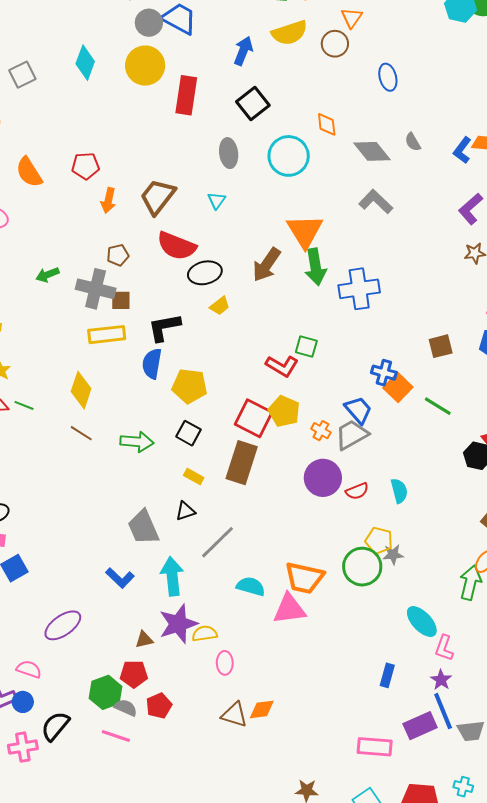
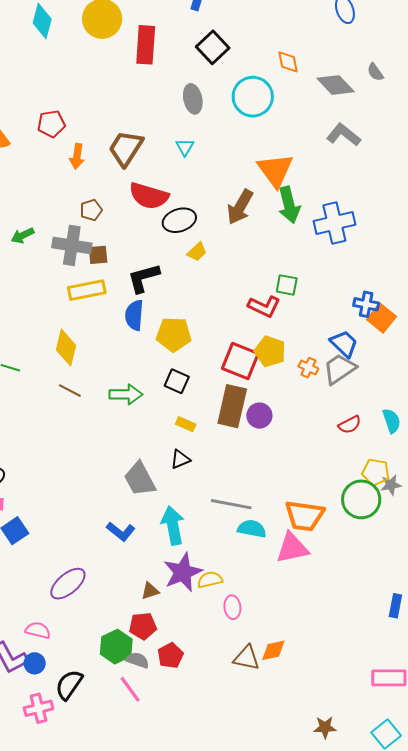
purple circle: (323, 478) -> (259, 416), moved, size x0.7
gray line: (218, 542) -> (231, 504), moved, turned 60
pink line: (116, 736) -> (130, 689), turned 40

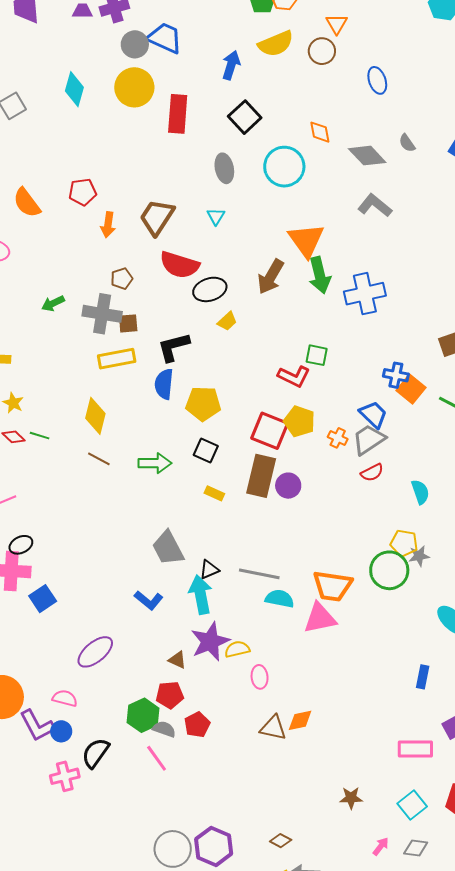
red semicircle: (350, 425) -> (372, 473), moved
black triangle: (180, 459) -> (209, 570), moved
brown triangle: (150, 591) -> (177, 660), turned 42

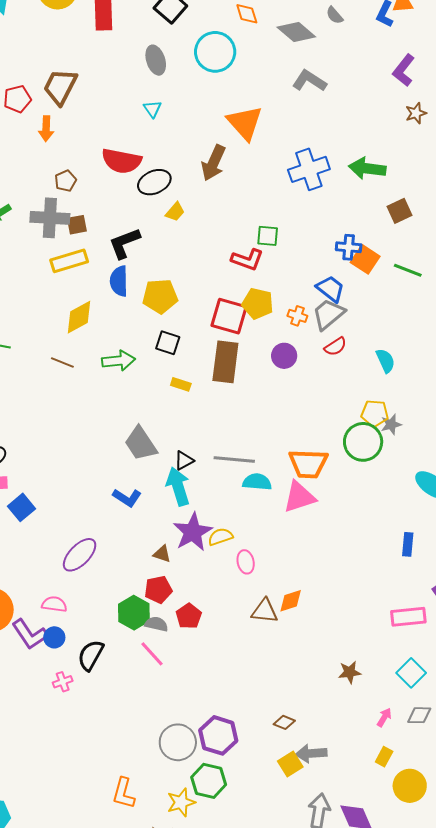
brown trapezoid: (157, 217) -> (60, 87), moved
green arrow: (320, 275) -> (367, 168), moved, turned 117
yellow diamond: (95, 416) -> (79, 317), moved, turned 54
purple circle: (288, 486) -> (284, 356), moved
pink cross: (65, 776) -> (63, 682), size x0.7

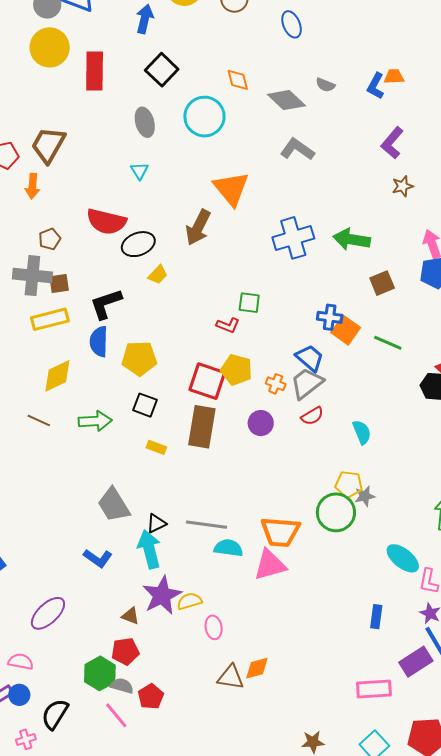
gray semicircle: (335, 15) -> (325, 85), turned -30
red L-shape: (247, 260) -> (228, 325), size x0.7
red pentagon: (189, 616) -> (151, 697), moved

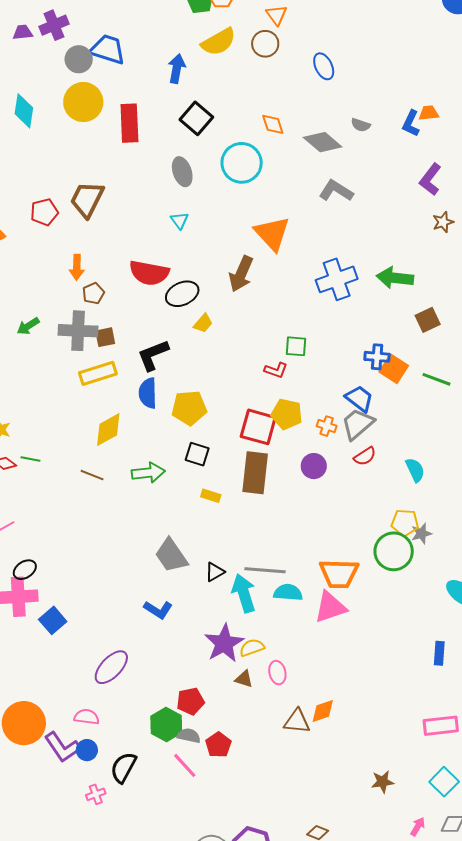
orange arrow: (32, 186) -> (77, 267), moved
cyan arrow: (149, 549) -> (244, 593), moved
brown triangle: (130, 616) -> (244, 679), moved

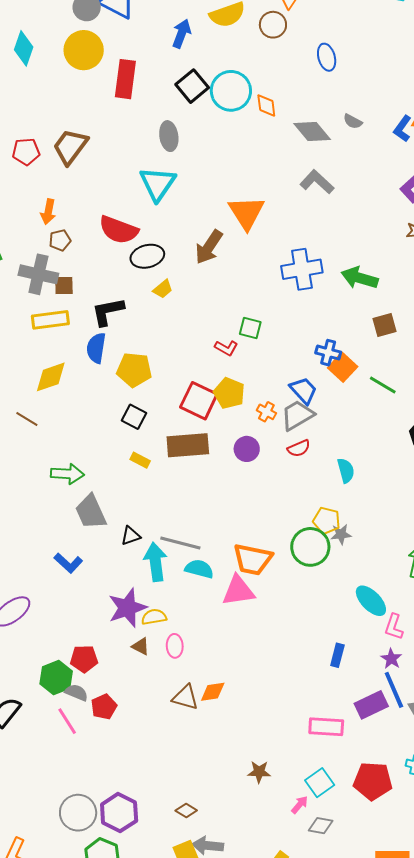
cyan circle: (242, 163) -> (231, 91), moved
cyan triangle: (180, 220) -> (158, 184), size x2.0
green arrow: (148, 473) -> (67, 474), moved
brown rectangle: (255, 473) -> (188, 445), turned 69
pink arrow: (418, 827) -> (300, 805), moved

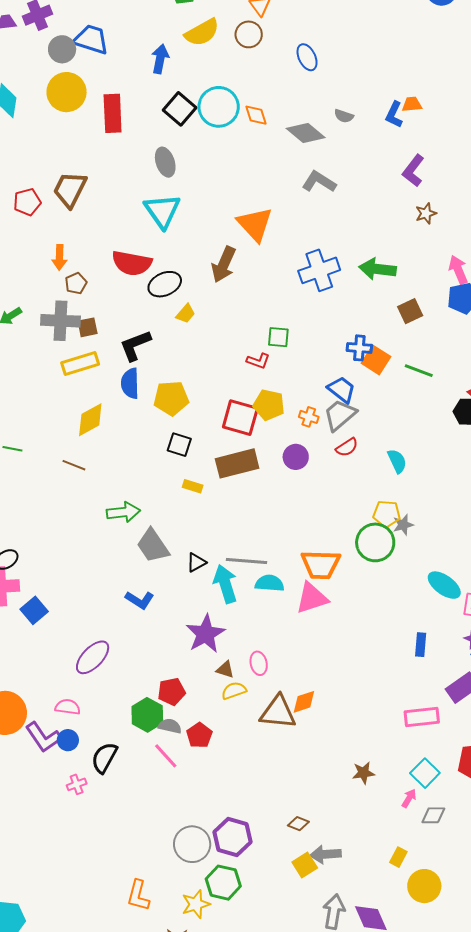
yellow semicircle: (154, 617) -> (234, 691), moved
brown triangle: (185, 697) -> (278, 712), size x1.4

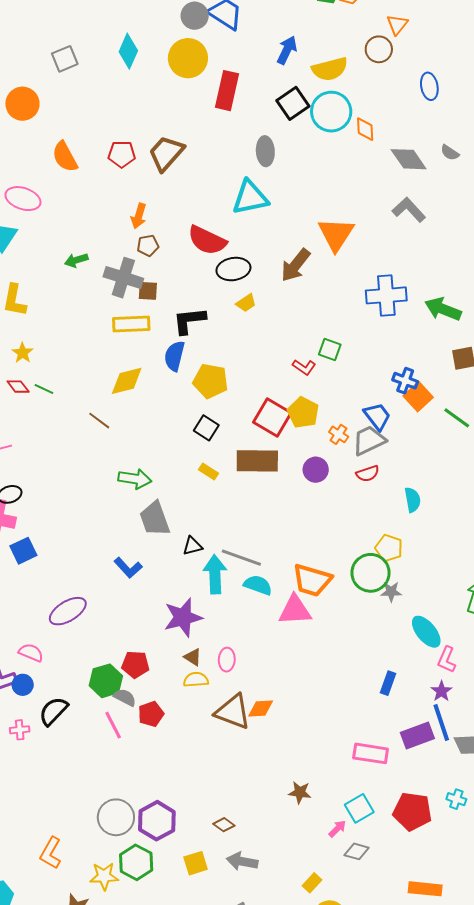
yellow semicircle: (202, 32) -> (330, 69), moved
cyan triangle: (162, 211) -> (250, 198), turned 39
gray star: (403, 525) -> (391, 592), moved
yellow square: (305, 865) -> (196, 863), moved

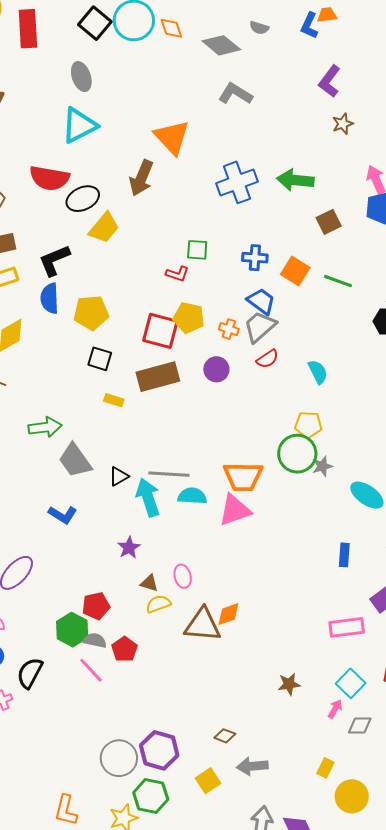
yellow trapezoid: (246, 303) -> (104, 228), size x1.6
blue cross: (405, 381) -> (255, 258), moved
purple star: (183, 617) -> (129, 548), size x0.6

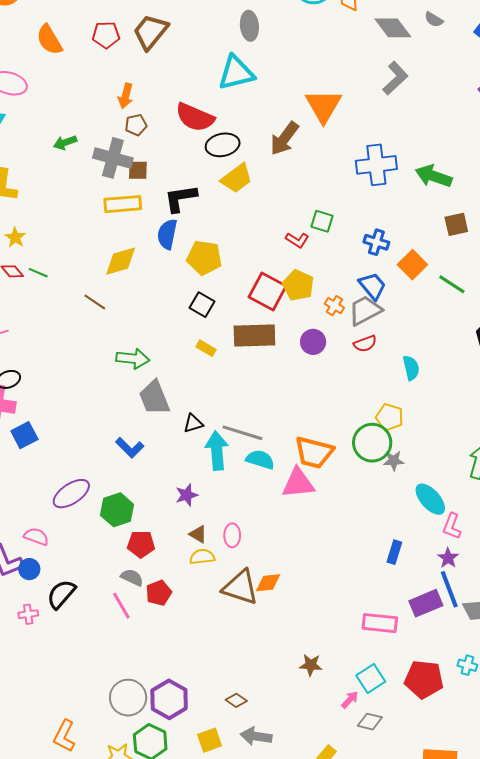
gray L-shape: (235, 94) -> (395, 78), turned 92
green hexagon: (72, 630) -> (117, 510), moved

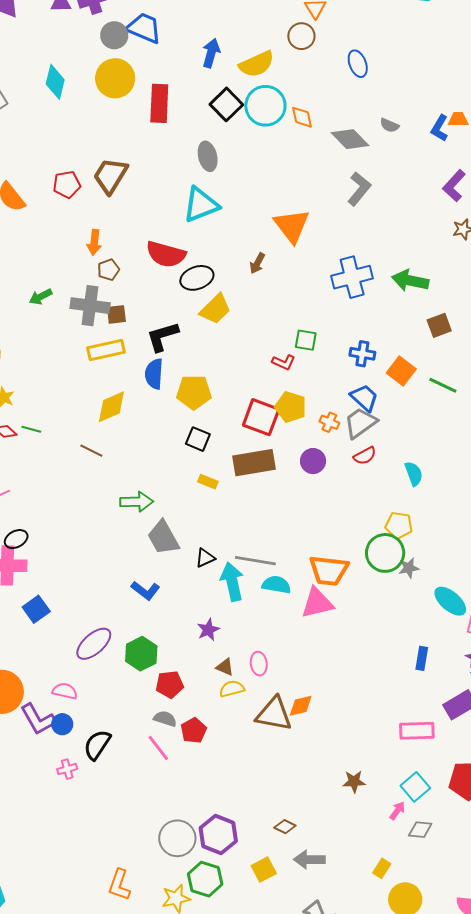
brown arrow: (284, 138) -> (257, 263), size x0.6
blue square: (24, 435) -> (36, 609), moved

